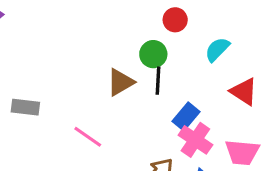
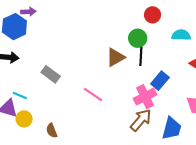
cyan semicircle: (217, 49) -> (181, 35), turned 48
gray rectangle: (25, 107) -> (51, 74), turned 30
pink cross: (195, 140) -> (145, 97), moved, turned 30

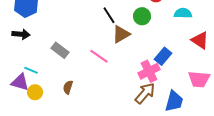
black line: (141, 56) -> (109, 15), moved, turned -36
pink line: (93, 94) -> (99, 56), moved
brown semicircle: (52, 131) -> (68, 87), moved, turned 40

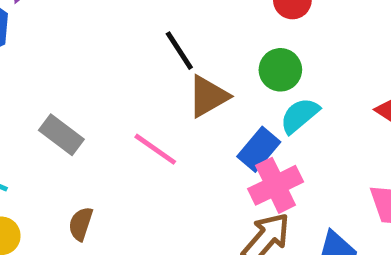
cyan semicircle: (183, 13) -> (300, 116), moved, turned -42
green circle: (142, 16) -> (280, 70), moved
blue rectangle: (163, 56) -> (259, 149), moved

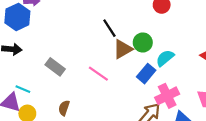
green circle: (280, 70) -> (143, 42), moved
pink cross: (276, 185) -> (167, 96), moved

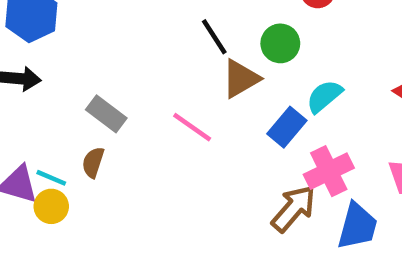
green circle: (143, 42) -> (280, 43), moved
cyan line: (23, 89) -> (51, 178), moved
brown semicircle: (64, 108) -> (93, 162), moved

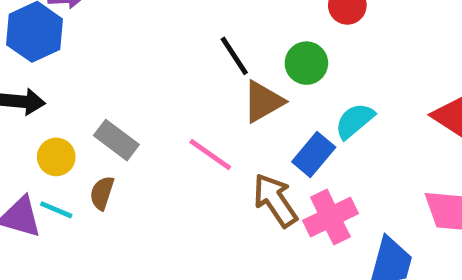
pink cross: (329, 171) -> (330, 217), moved
yellow circle: (51, 206) -> (56, 157), moved
brown arrow: (293, 209) -> (275, 200), moved, turned -75

